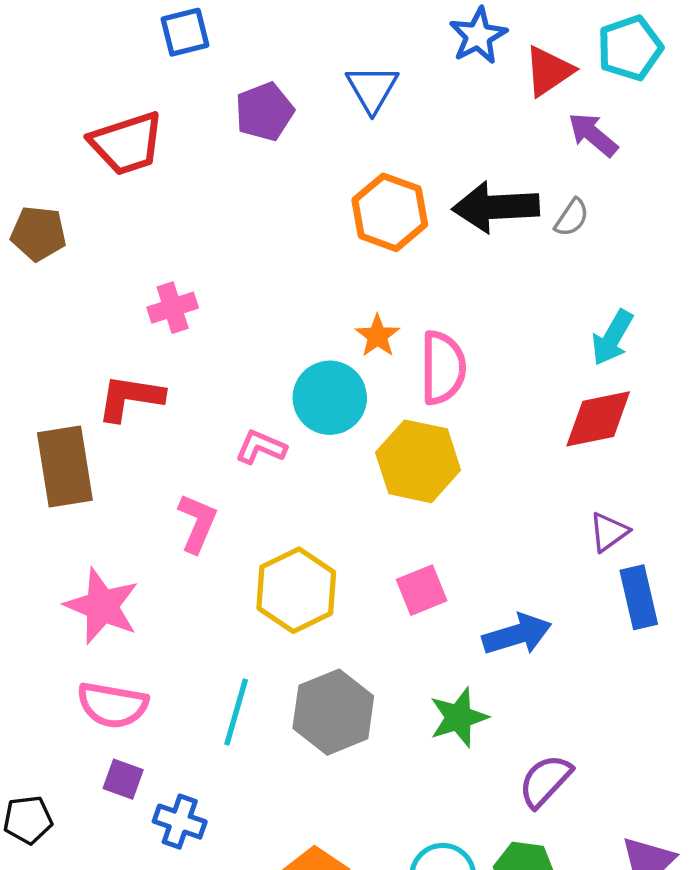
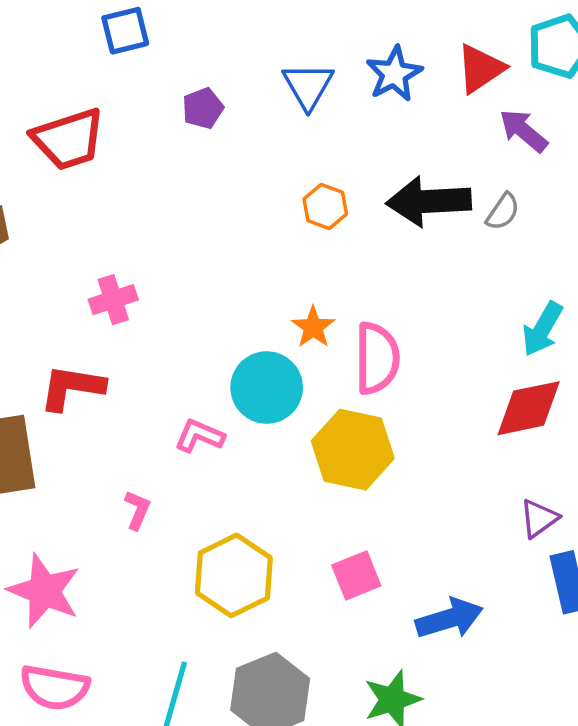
blue star: (478, 36) -> (394, 74), moved
purple pentagon: (264, 112) -> (203, 108), size x0.7
orange hexagon: (390, 212) -> (325, 207), size x0.6
pink L-shape: (197, 523) -> (137, 510), size x0.7

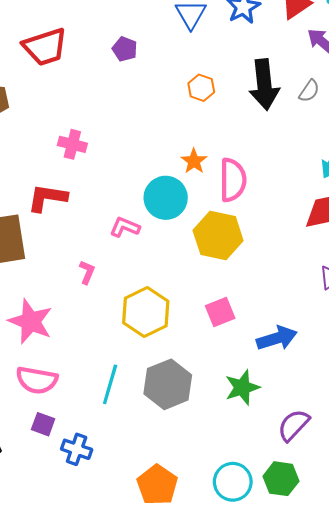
purple pentagon: (203, 108) -> (125, 49), moved, turned -30
black arrow: (429, 201) -> (264, 85), turned -93
pink cross: (113, 300) -> (72, 144), turned 32

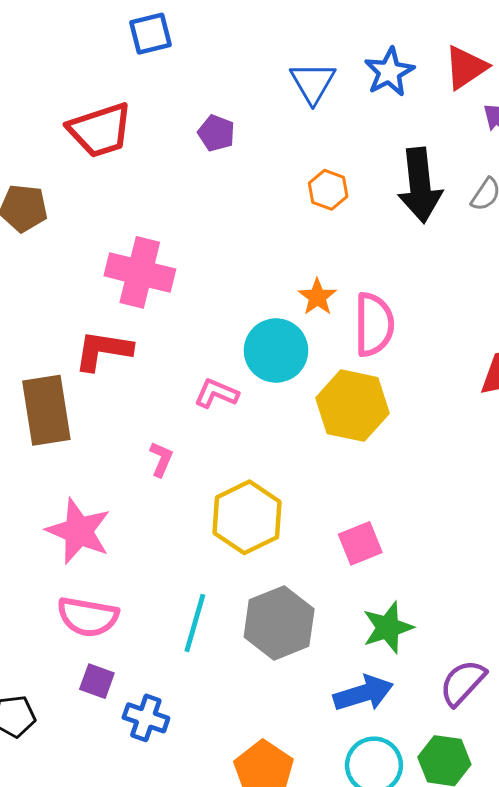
pink cross: (72, 144) -> (140, 272), size x1.6
pink square: (220, 312) -> (360, 543), moved
blue arrow: (277, 338) -> (363, 693), moved

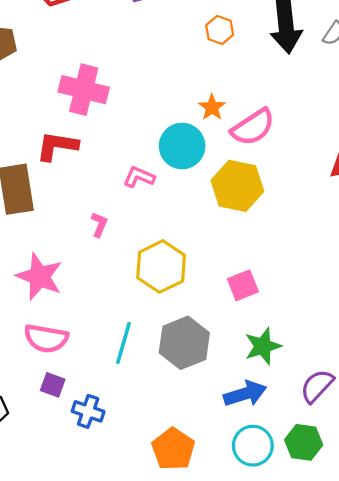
pink semicircle: (374, 324) -> (253, 127), turned 57

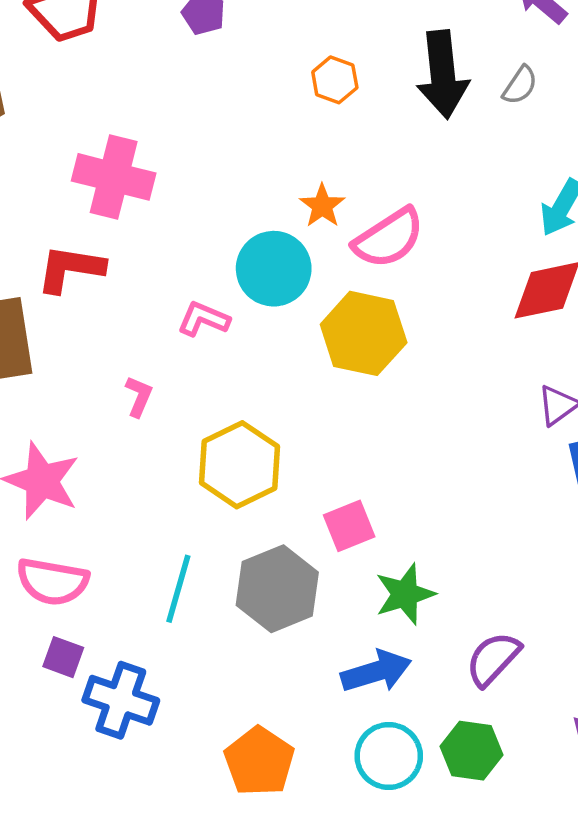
pink square: (243, 285) -> (349, 526), moved
blue cross: (88, 411) -> (121, 700), size x1.4

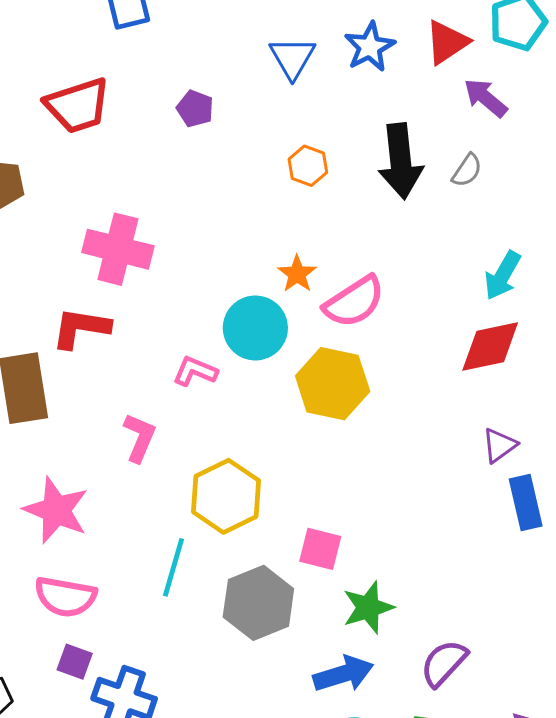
pink L-shape: (139, 396) -> (140, 438), size x1.4
pink square: (349, 526) -> (320, 549), turned 36
cyan line: (178, 589) -> (173, 567), moved

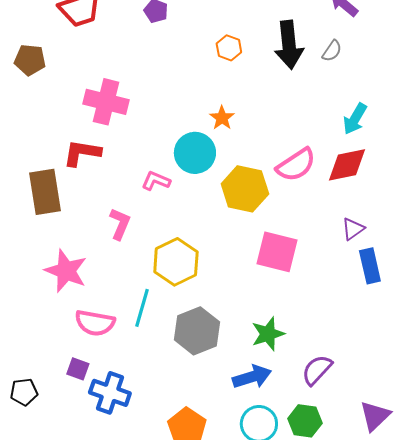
pink semicircle: (354, 302) -> (296, 165), moved
pink square: (320, 549) -> (277, 252), moved, size x1.5
pink semicircle: (65, 597) -> (95, 323), moved

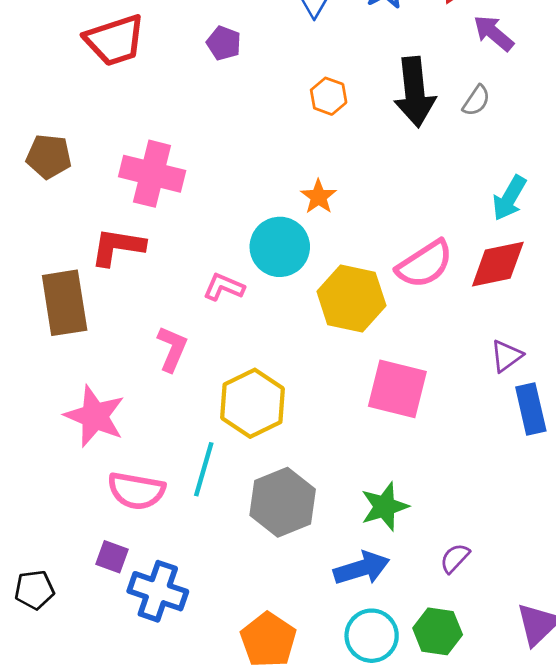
brown pentagon: (30, 60) -> (49, 156), moved
purple semicircle: (317, 370) -> (455, 558), size x0.7

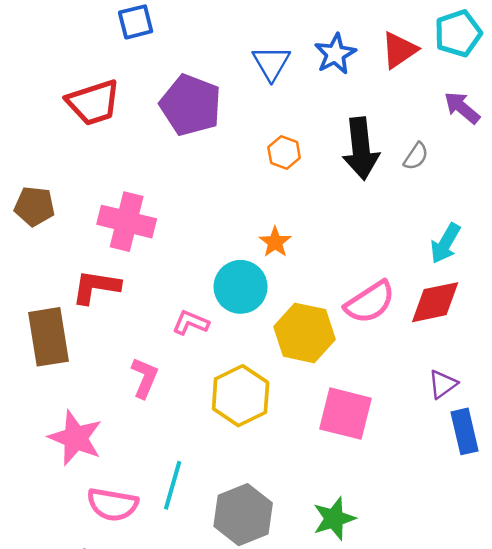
purple arrow: (494, 33) -> (462, 108), moved
purple pentagon: (224, 43) -> (191, 105), size x2.0
yellow hexagon: (253, 403) -> (241, 396), moved

